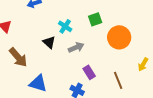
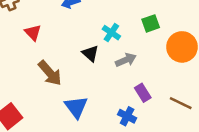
brown line: (118, 80) -> (181, 103), turned -42
blue triangle: (38, 83) -> (76, 107), turned 36

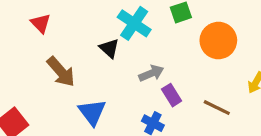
cyan cross: (111, 33) -> (134, 23), size x1.5
gray arrow: (126, 60) -> (151, 73), moved

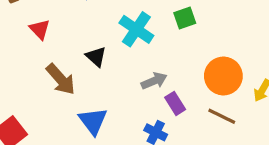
orange circle: (218, 41) -> (223, 76), moved
black triangle: (109, 48) -> (96, 57), moved

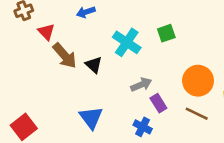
red triangle: (40, 29) -> (46, 32), moved
brown arrow: (61, 79) -> (65, 56), moved

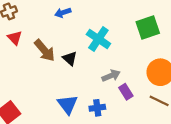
red triangle: (46, 32) -> (15, 38), moved
green square: (166, 33) -> (148, 28), moved, size x1.5
blue cross: (143, 127) -> (97, 108), moved, turned -35

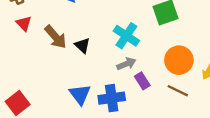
cyan cross: (98, 39) -> (126, 36), moved
blue cross: (97, 108) -> (112, 98), size x1.5

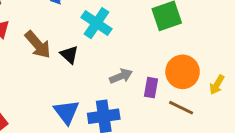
cyan cross: (126, 36) -> (97, 23), moved
purple rectangle: (142, 81) -> (151, 88), moved, turned 42

